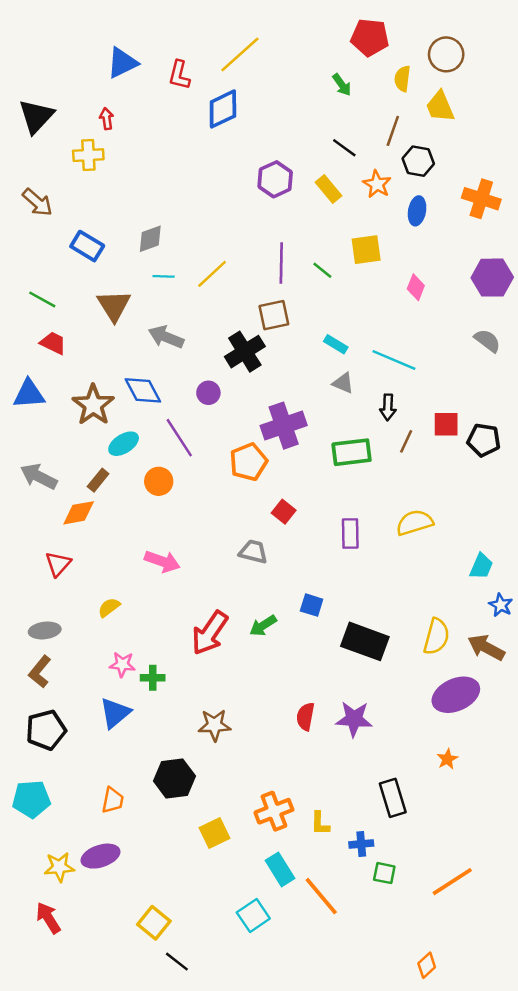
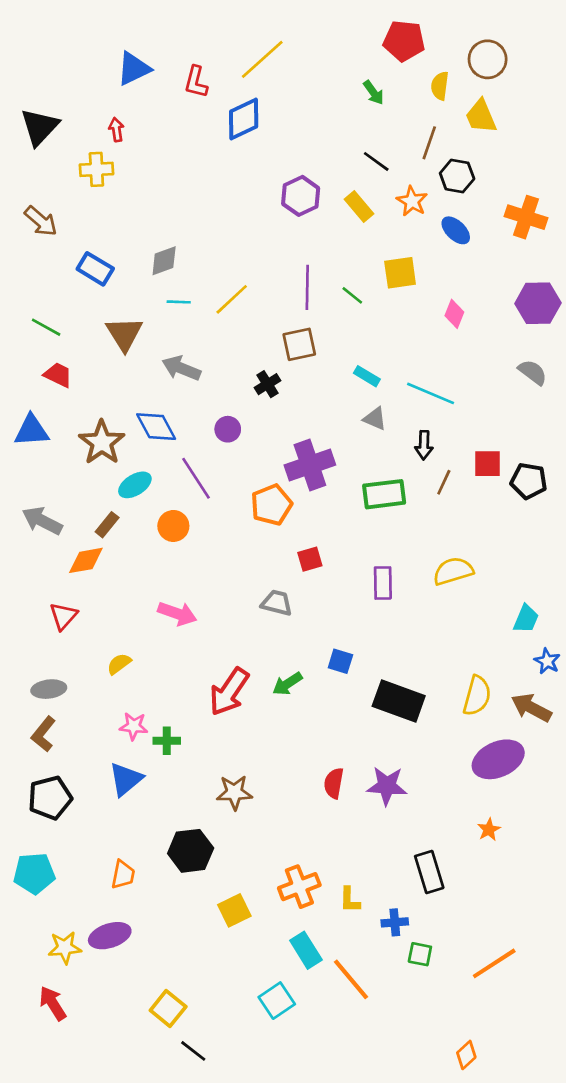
blue ellipse: (417, 211) -> (456, 230), turned -56
black cross: (245, 352) -> (267, 384), size x0.6
red square: (284, 512) -> (310, 559), turned 35

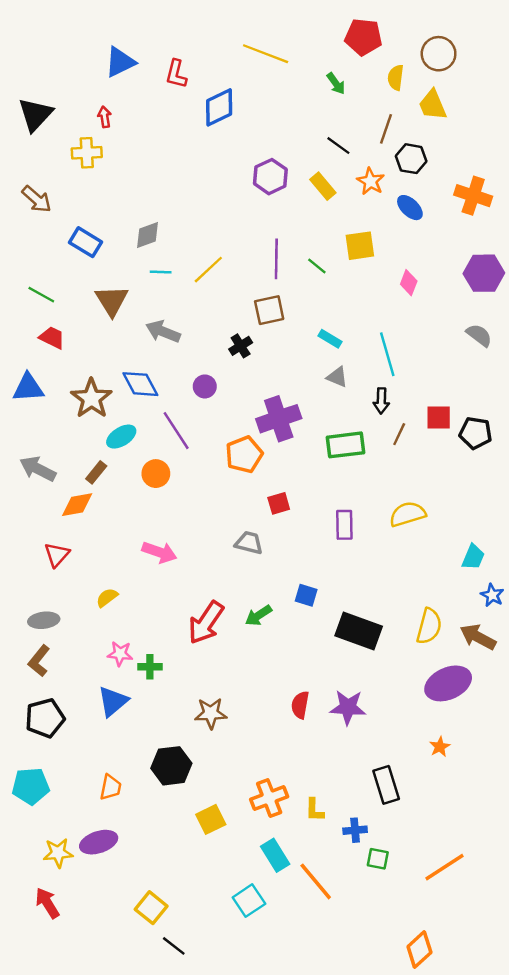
yellow line: (262, 59) -> (266, 54), moved, turned 63
cyan line: (431, 393) -> (387, 354), turned 51
orange diamond: (466, 1055) -> (419, 949), size x1.4

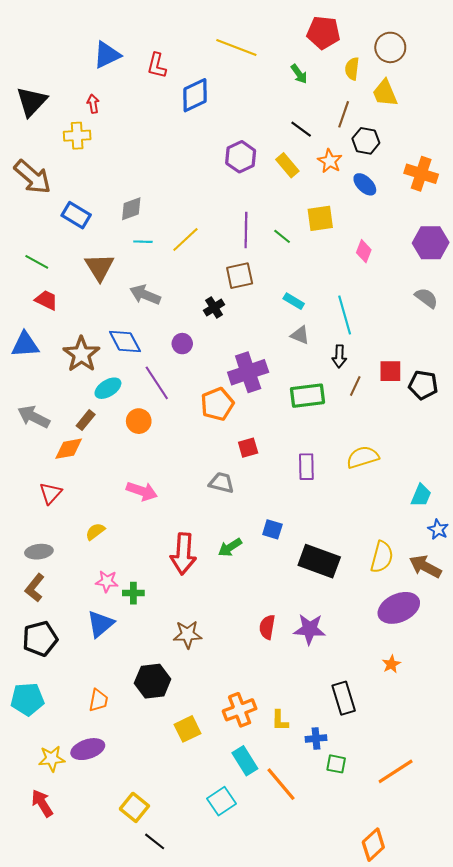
brown arrow: (37, 199) -> (33, 177), size x1.4
red arrow: (206, 623) -> (183, 554), turned -30

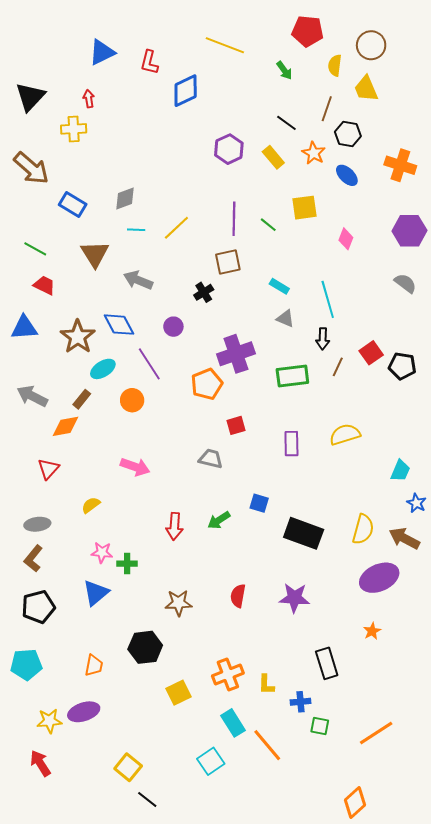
red square: (390, 371) -> (371, 353), turned -35
red arrow: (183, 554) -> (174, 526), size x0.7
red semicircle: (267, 627) -> (238, 596), moved

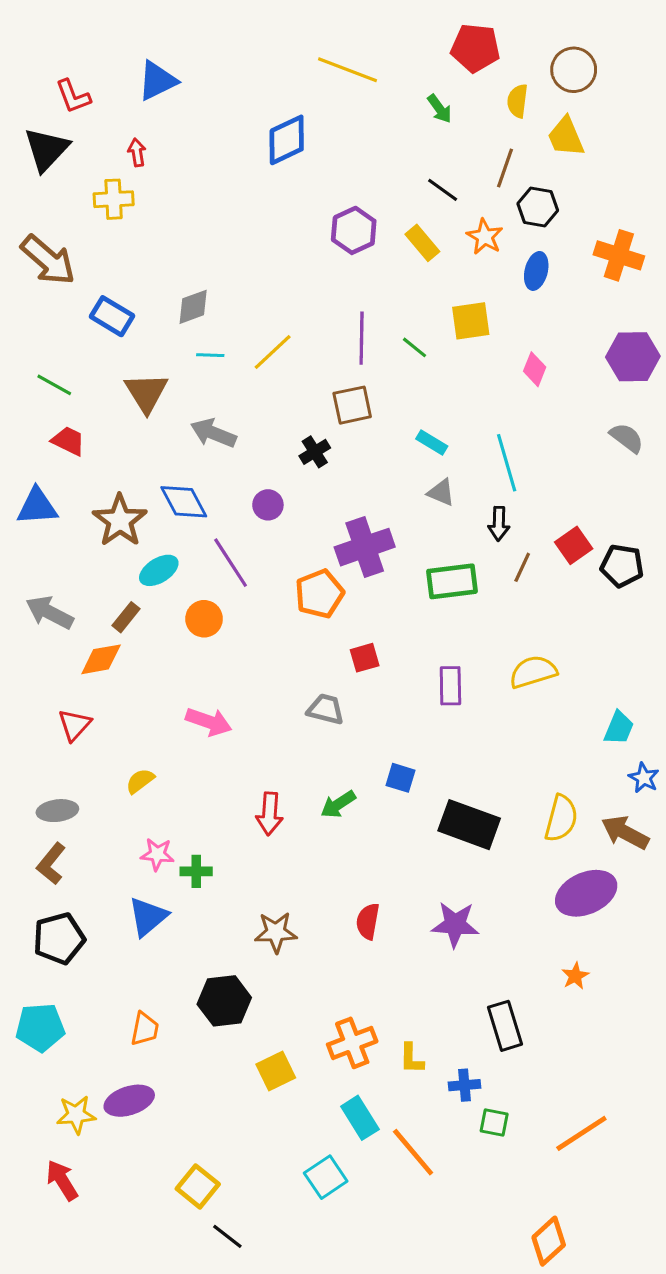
red L-shape: (149, 62) -> (73, 96), moved, turned -35
blue ellipse: (347, 175) -> (536, 271), turned 60

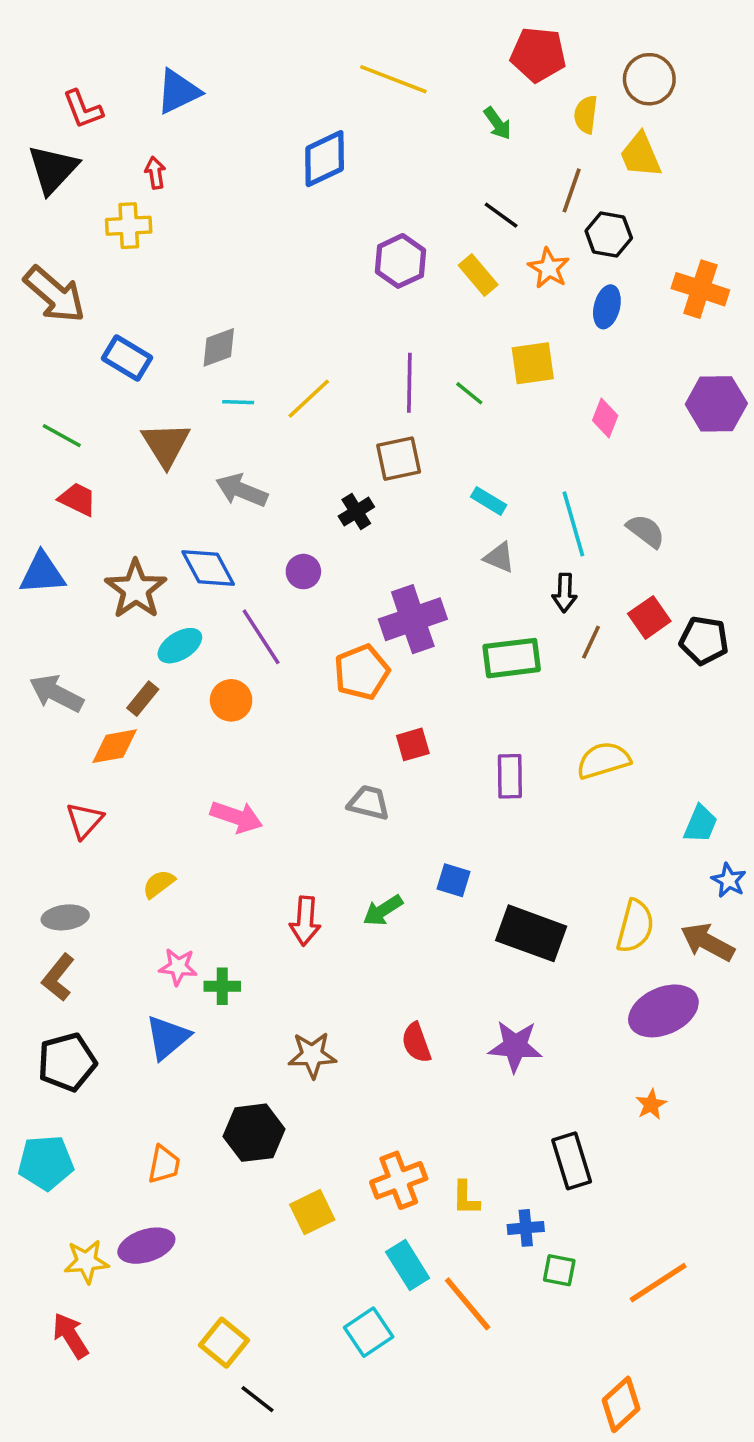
gray semicircle: (627, 438) -> (646, 531), moved
red semicircle: (368, 921) -> (416, 1043), turned -30

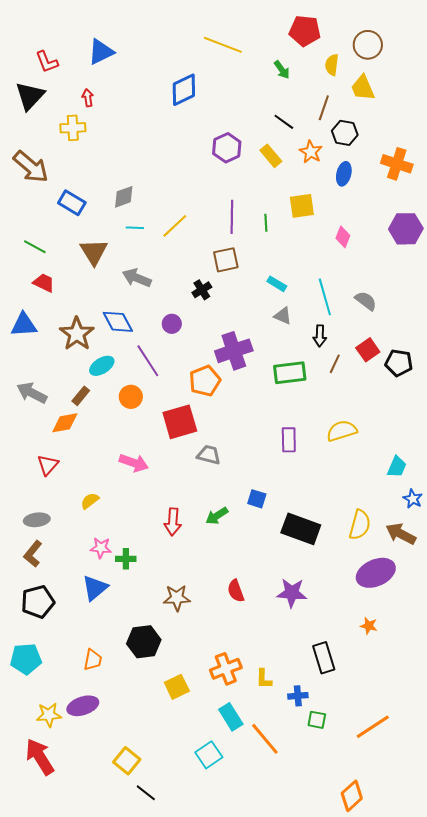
green line: (469, 393) -> (266, 223), turned 48
red square: (413, 744) -> (180, 422), moved, size x1.8
orange star: (651, 1104) -> (369, 626), turned -30
red arrow: (70, 1336) -> (40, 757), size x1.4

